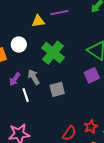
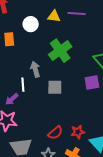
white circle: (19, 45) -> (31, 24), moved
purple arrow: (15, 79) -> (12, 99), moved

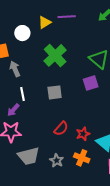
yellow triangle: (54, 16) -> (45, 22), turned -32
gray arrow: (35, 69) -> (15, 69), moved
red semicircle: (55, 133) -> (61, 129), moved

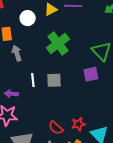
white line: (23, 94) -> (33, 80), moved
purple arrow: (13, 110) -> (11, 94), turned 48
red semicircle: (61, 129) -> (56, 128), moved, turned 84

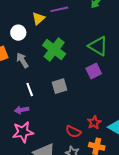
gray arrow: (17, 53) -> (22, 60), moved
white line: (33, 80) -> (30, 90), moved

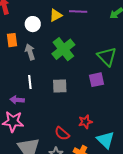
red star: (94, 122) -> (85, 122), moved

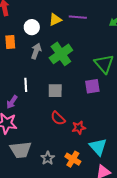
gray arrow: (30, 52) -> (36, 51), moved, turned 35
purple arrow: (17, 100) -> (12, 102), turned -64
red semicircle: (62, 133) -> (58, 118), moved

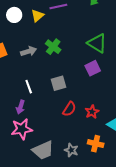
white circle: (32, 27) -> (14, 15), moved
gray arrow: (36, 51) -> (29, 51), turned 70
green cross: (61, 54) -> (53, 47), size x0.7
red semicircle: (58, 118) -> (69, 109), turned -84

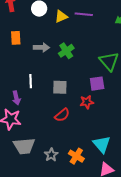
purple arrow: (21, 107) -> (16, 98), turned -48
red star: (92, 112) -> (87, 102), moved

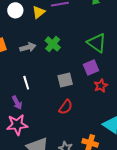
gray square: (60, 87) -> (65, 80), moved
red star: (87, 102) -> (101, 86), moved

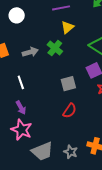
yellow triangle: (39, 12) -> (67, 27), moved
white line: (26, 83) -> (21, 82), moved
pink star: (17, 125) -> (22, 130), turned 30

